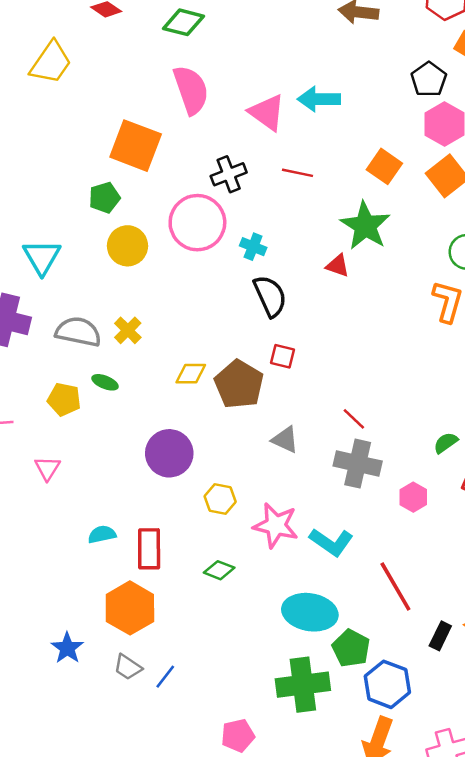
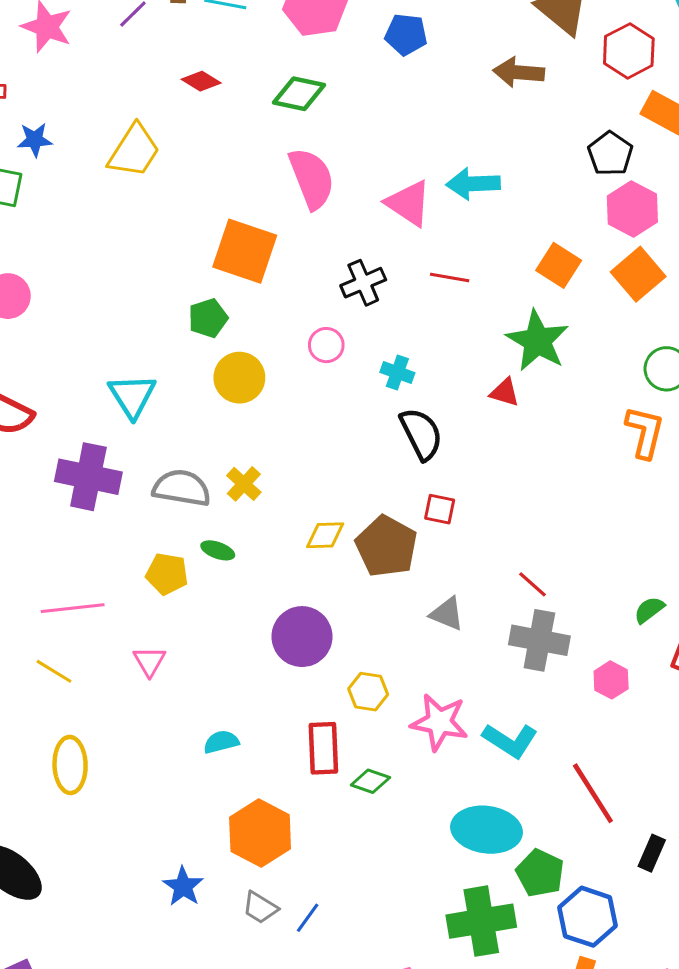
pink circle: (197, 223) -> (326, 345), size x0.5
red rectangle: (149, 549) -> (323, 748), moved

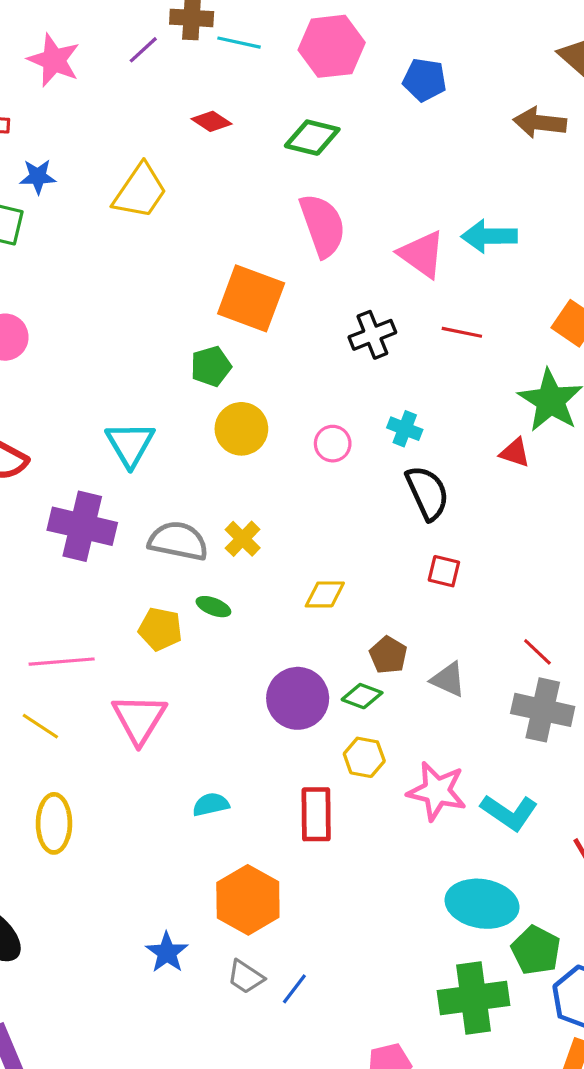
pink circle: (326, 345) -> (333, 444), moved
brown pentagon: (386, 546) -> (388, 655), moved, size x0.6
pink triangle: (149, 661) -> (139, 719), size x1.6
green diamond: (370, 781) -> (362, 696), moved

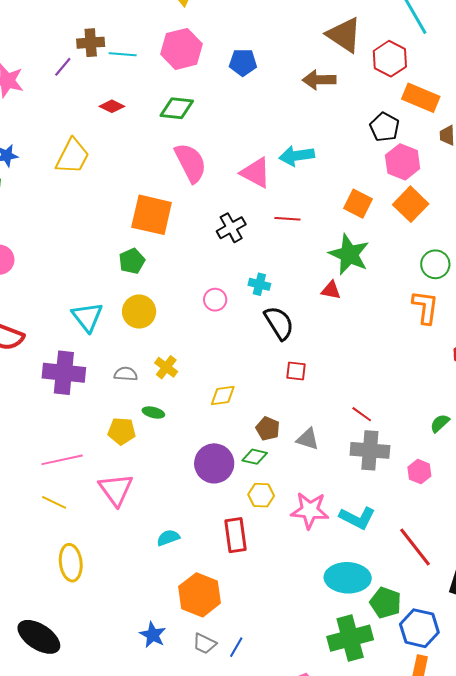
yellow circle: (241, 429) -> (139, 312), moved
gray semicircle: (178, 541) -> (126, 374), size x0.6

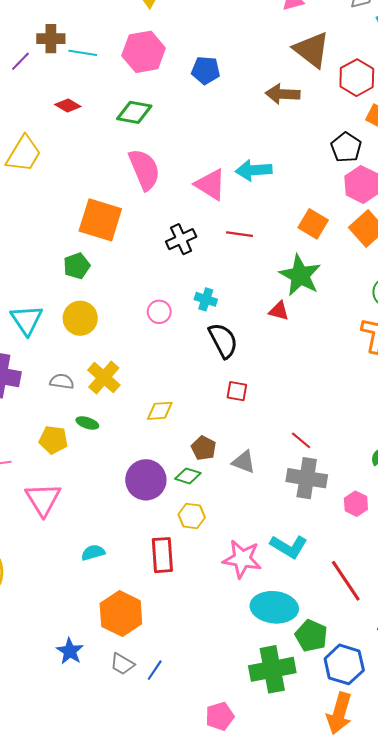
yellow cross: (166, 367) -> (104, 377), size x1.4
pink star: (310, 510) -> (242, 559), moved

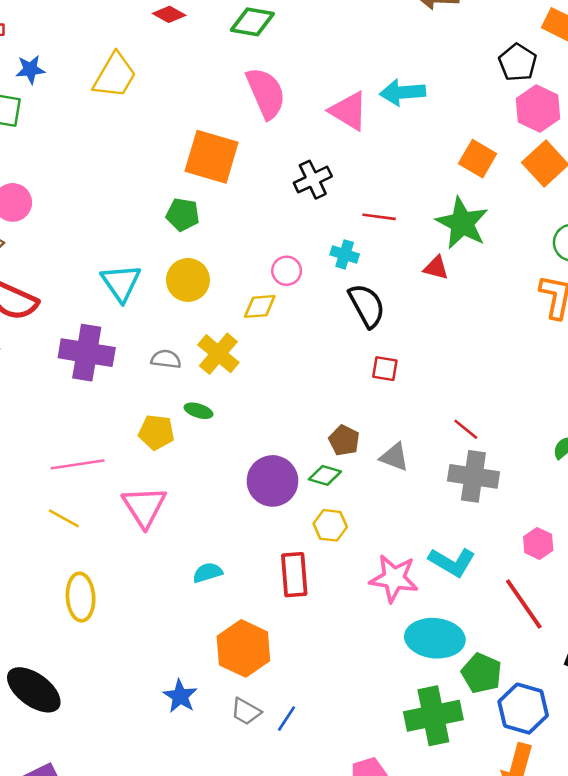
red line: (240, 234) -> (379, 217), moved
green pentagon: (77, 266) -> (183, 215), turned 30
yellow diamond: (160, 411) -> (260, 306), moved
pink hexagon: (356, 504) -> (538, 543), moved

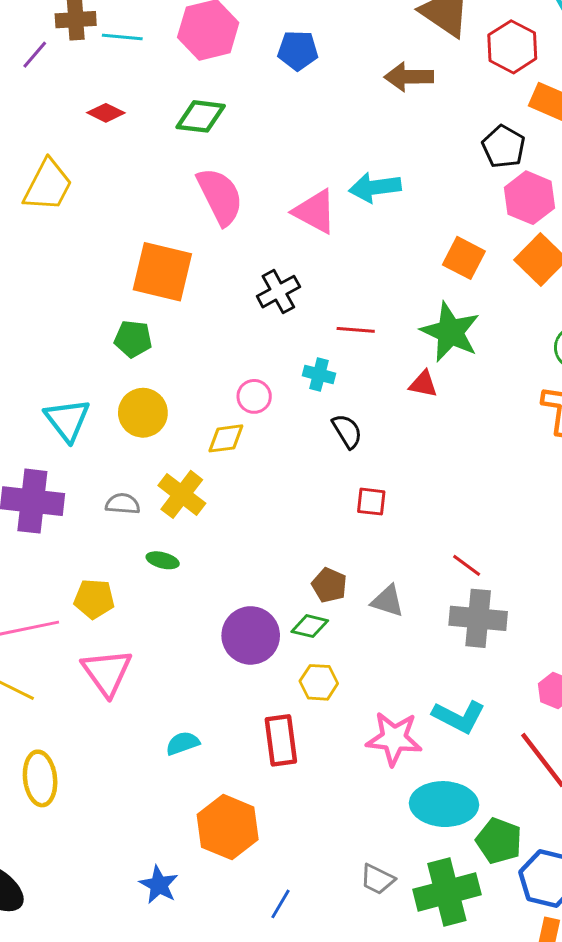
black semicircle: (367, 306) -> (347, 431), size x0.7
yellow pentagon: (156, 432) -> (94, 599), moved
gray trapezoid: (246, 711) -> (377, 879), moved

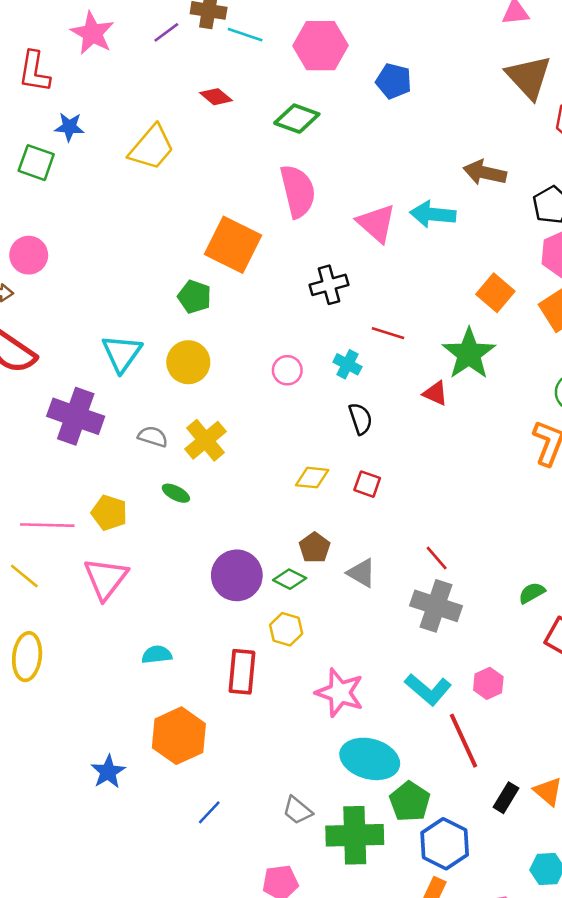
brown arrow: (409, 77) -> (485, 173), moved
yellow diamond: (226, 438) -> (312, 478), moved
cyan L-shape: (459, 717) -> (428, 689), moved

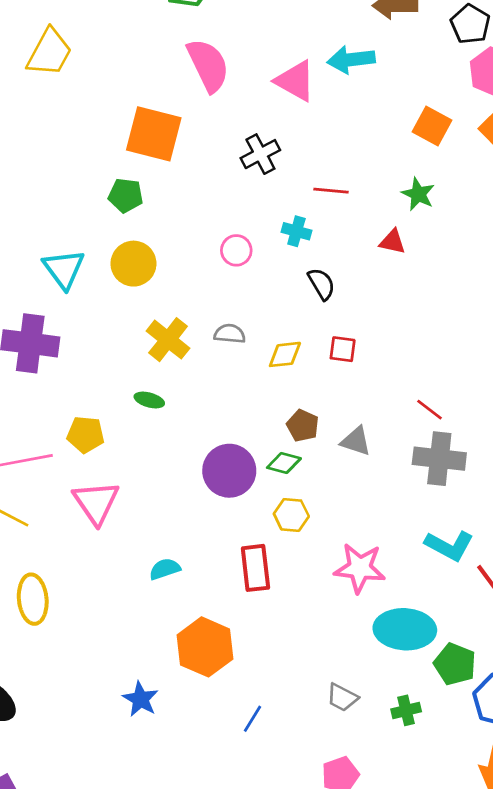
green star: (469, 354) -> (418, 194), size x0.6
gray semicircle: (153, 437) -> (230, 334), moved
green cross: (355, 835) -> (406, 710), size x0.5

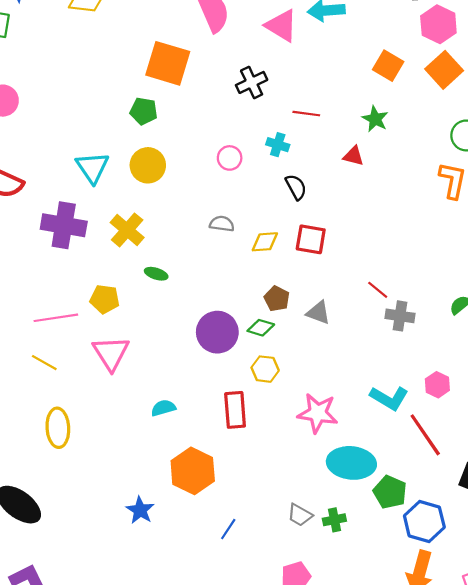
yellow cross: (168, 340) -> (127, 230), moved
red square: (343, 349) -> (311, 239), size x1.4
gray cross: (439, 459) -> (400, 316), moved, size x0.7
green cross: (406, 710) -> (334, 520), moved

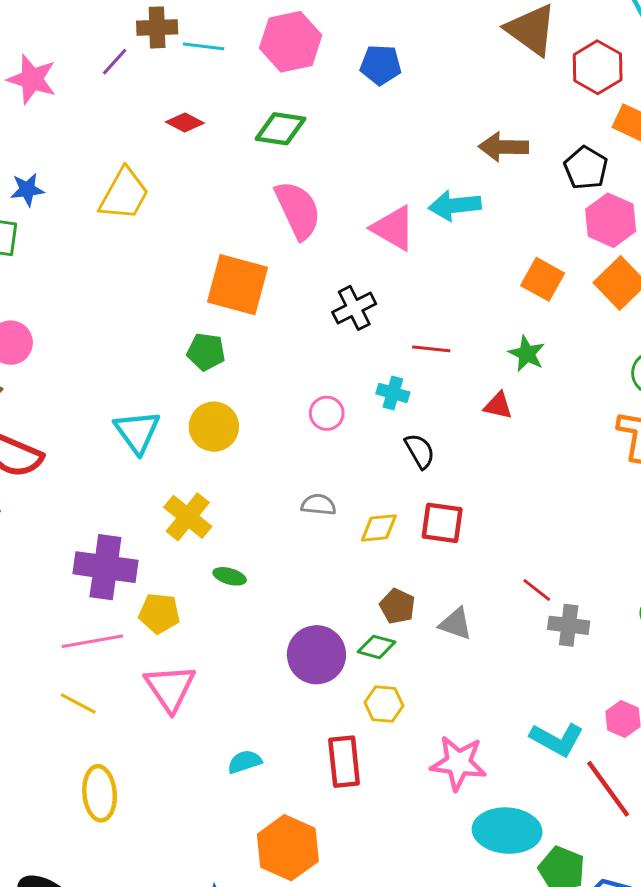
purple cross: (64, 225) -> (105, 567), moved

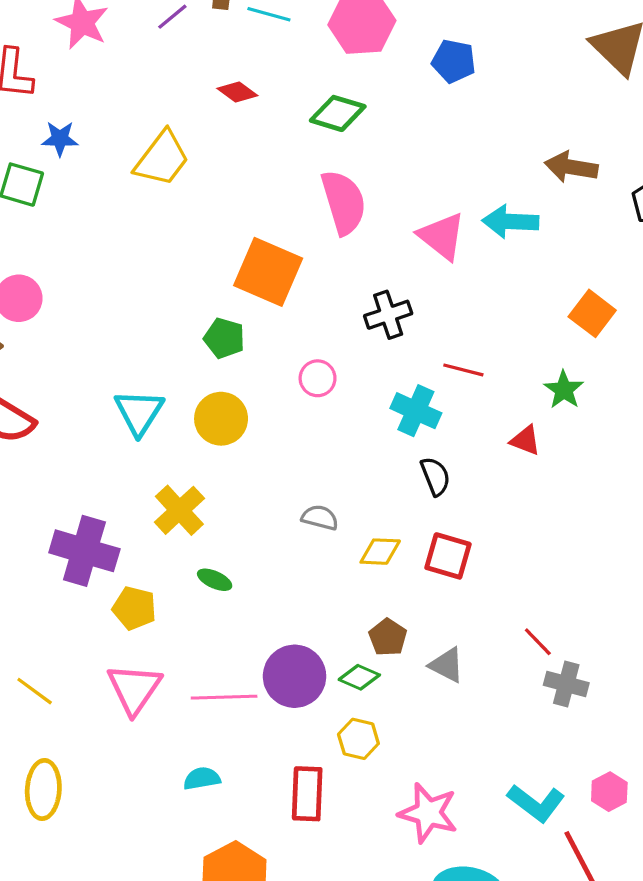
cyan cross: (393, 393) -> (416, 411), size x1.4
pink circle: (327, 413) -> (318, 378), moved
pink line: (92, 641) -> (224, 697), moved

